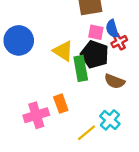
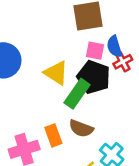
green rectangle: (81, 68) -> (77, 94), turned 45
brown semicircle: (115, 81) -> (81, 128), moved

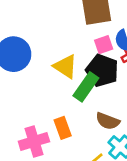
pink square: (95, 51) -> (104, 45), turned -30
brown semicircle: (81, 128) -> (108, 121), moved

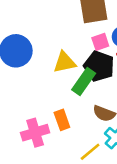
yellow triangle: (65, 66) -> (64, 62), turned -45

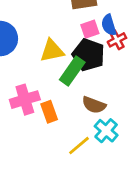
pink cross: (35, 133) -> (25, 100), moved

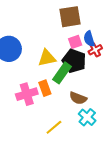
orange rectangle: (49, 112) -> (45, 88), moved
yellow line: (79, 146) -> (54, 127), moved

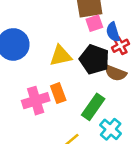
pink square: (75, 42) -> (94, 23), moved
green rectangle: (62, 73) -> (93, 107), moved
brown semicircle: (78, 98) -> (116, 73), moved

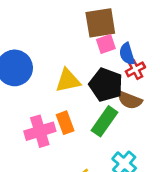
green rectangle: (93, 107) -> (104, 121), moved

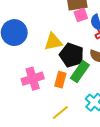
black pentagon: (106, 85) -> (72, 55), moved
orange rectangle: (65, 123) -> (60, 80), moved, turned 35

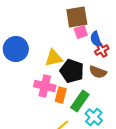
green rectangle: (80, 72) -> (80, 101), moved
pink cross: (33, 79) -> (45, 86), moved, turned 30

